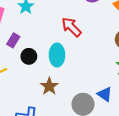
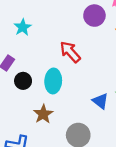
blue triangle: (105, 94) -> (100, 101), moved

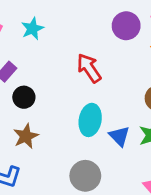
cyan ellipse: (53, 81) -> (90, 120), moved
brown star: (43, 114) -> (26, 136), moved

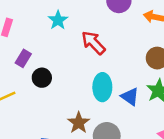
cyan star: (32, 29) -> (58, 20), moved
brown star: (26, 136) -> (79, 123), moved

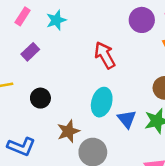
cyan star: (58, 20) -> (56, 20), moved
black circle: (42, 78) -> (40, 98), moved

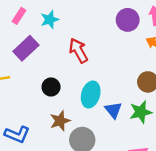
purple rectangle: (30, 52) -> (26, 48), size x1.5
red arrow: (105, 55) -> (78, 51), moved
black circle: (40, 98) -> (51, 87), moved

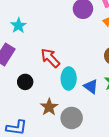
red arrow: (78, 51) -> (50, 58), moved
black circle: (51, 87) -> (25, 82), moved

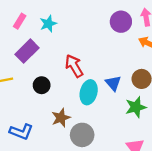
blue triangle: (91, 86) -> (113, 83), moved

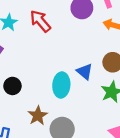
red arrow: (74, 66) -> (40, 21), moved

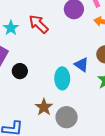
black circle: (12, 86) -> (20, 71), moved

